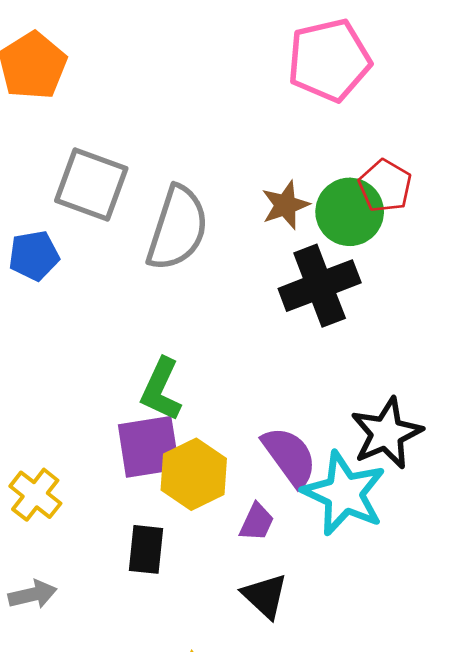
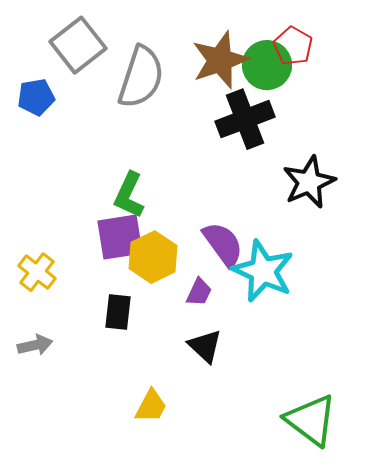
gray square: (91, 185) -> (78, 45), turned 32
brown star: (285, 205) -> (220, 60), size x1.6
black star: (387, 433) -> (309, 182), moved

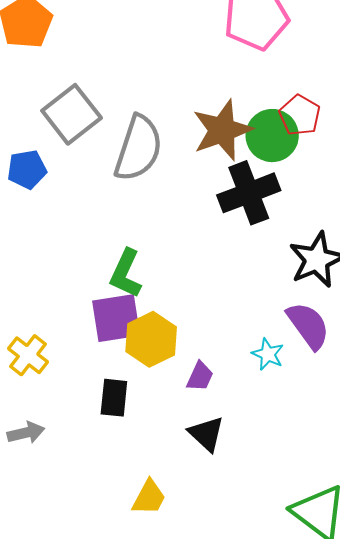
purple semicircle: (223, 244) -> (308, 326), moved
cyan star: (263, 271) -> (268, 354), size x0.5

